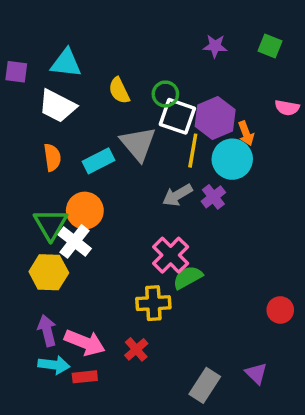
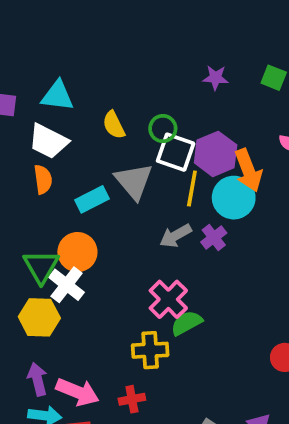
orange arrow: (246, 133) -> (248, 170), size x1.6
orange semicircle: (52, 157) -> (43, 179), moved
red cross: (136, 349) -> (132, 399), turned 30

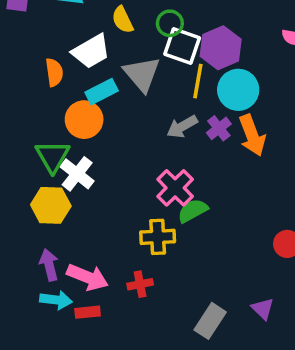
white trapezoid: (48, 141) -> (91, 51), moved, turned -57
orange arrow: (248, 170) -> (252, 135), moved
orange circle: (77, 252) -> (84, 120), moved

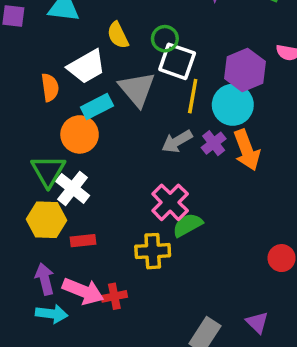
purple hexagon: (221, 48) -> (245, 70), moved
red cross: (140, 284) -> (114, 296), moved
red rectangle: (88, 312) -> (83, 241), moved

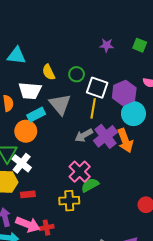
white square: (177, 61) -> (97, 88), moved
white trapezoid: (87, 67) -> (30, 91), turned 35
cyan circle: (233, 105) -> (133, 114), moved
purple cross: (214, 143) -> (106, 136), size x1.6

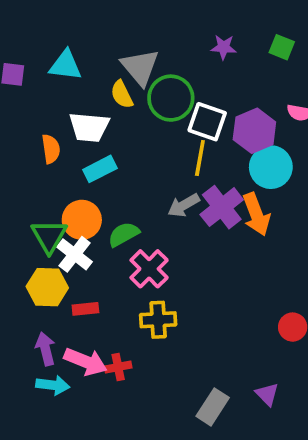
green circle: (77, 74) -> (171, 98), size x1.6
gray triangle: (60, 104) -> (140, 67), moved
orange circle: (26, 131) -> (82, 220), moved
pink cross: (80, 172) -> (149, 269), moved
green semicircle: (90, 185) -> (124, 234), moved

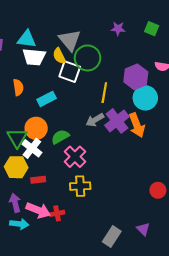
white square: (207, 122) -> (70, 72), moved
white trapezoid: (89, 127) -> (34, 57), moved

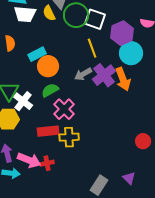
white square: (70, 72) -> (95, 19), moved
yellow line: (104, 93) -> (92, 48), turned -30
orange circle: (36, 128) -> (48, 66), moved
red rectangle: (38, 180) -> (48, 131), moved, size x1.5

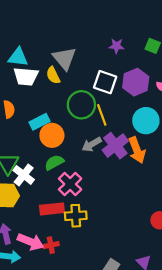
green circle: (76, 15) -> (81, 105), moved
purple hexagon: (122, 33) -> (136, 82), moved

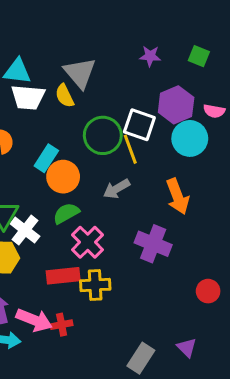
white square: (105, 82) -> (139, 125), moved
cyan circle: (146, 121) -> (190, 138), moved
cyan rectangle: (39, 122) -> (46, 158), turned -30
purple cross: (115, 146) -> (153, 244), moved, turned -30

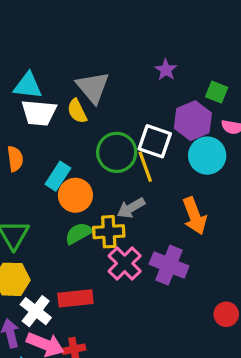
purple star: (150, 56) -> (166, 70), turned 30
green square: (199, 56) -> (217, 92), moved
white cross: (25, 230) -> (36, 311), moved
pink cross: (88, 242) -> (125, 263), moved
yellow cross: (95, 285) -> (109, 232), moved

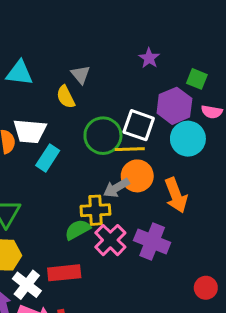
gray triangle: (93, 87) -> (81, 75), size x0.6
white trapezoid: (39, 113) -> (30, 131), moved
yellow line: (145, 167) -> (130, 149), turned -72
orange circle: (75, 195) -> (137, 176), moved
green semicircle: (79, 233) -> (78, 230), moved

